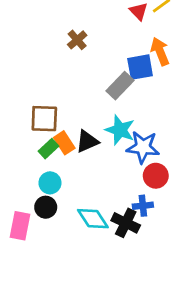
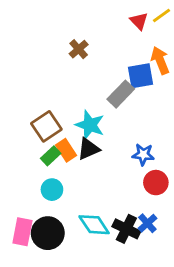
brown square: (44, 119) -> (46, 126), turned -36
cyan star: (120, 130) -> (90, 125), moved
blue star: (143, 147) -> (143, 154), size x0.7
blue cross: (143, 206) -> (147, 223), moved, turned -36
black circle: (46, 207) -> (48, 233), moved, size x1.5

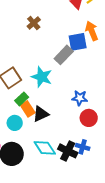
black triangle: (88, 149) -> (41, 114), moved
orange rectangle: (66, 150) -> (28, 109), moved
green rectangle: (51, 156) -> (22, 99), moved
blue cross: (147, 223) -> (83, 147), turned -32

